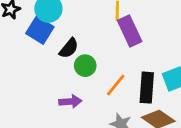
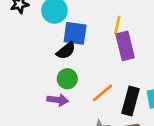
blue square: (40, 30) -> (75, 33), moved, turned -35
green circle: (85, 66) -> (67, 79), moved

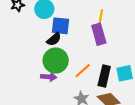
yellow line: (117, 25) -> (101, 16), moved
green circle: (67, 79) -> (56, 61), size x1.6

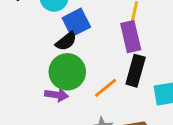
blue square: (60, 26) -> (76, 22), turned -36
black rectangle: (104, 76) -> (136, 71), moved

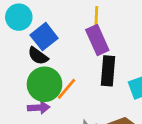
black semicircle: (66, 41) -> (38, 56), turned 85
orange line: (105, 88) -> (67, 89), moved

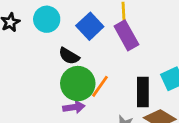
blue square: (44, 37) -> (90, 26), moved
black rectangle: (108, 71) -> (143, 92), moved

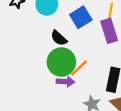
purple arrow: (74, 107) -> (65, 82), moved

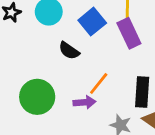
green circle: (61, 62) -> (37, 97), moved

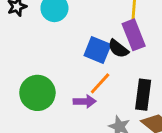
blue square: (92, 22) -> (97, 50), moved, turned -32
black semicircle: (69, 51) -> (118, 49), moved

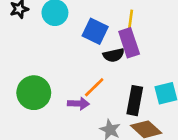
black semicircle: (118, 49) -> (114, 55), turned -54
blue square: (97, 50) -> (95, 31), moved

